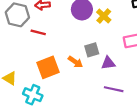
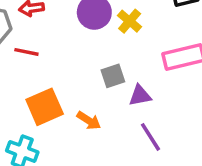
orange arrow: (75, 62) -> (89, 121), moved
purple line: (114, 89) -> (150, 137), turned 48

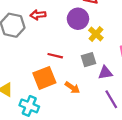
yellow cross: (130, 21) -> (96, 34), moved
red line: (26, 52) -> (55, 56), moved

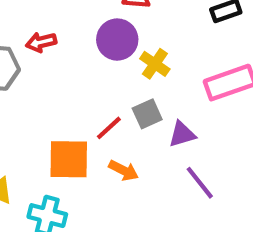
red line: (55, 56) -> (109, 128), moved, turned -48
orange square: (44, 78) -> (69, 159), turned 30

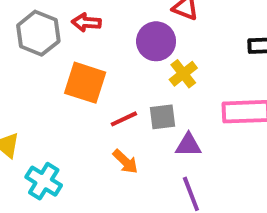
orange square: (69, 159) -> (85, 83), moved

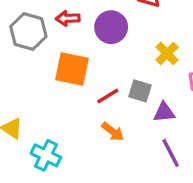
purple circle: (156, 41) -> (111, 27), moved
yellow cross: (183, 74) -> (167, 53), moved
gray square: (162, 117) -> (140, 91), turned 30

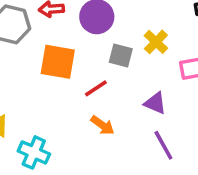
gray square: (140, 91) -> (121, 55), moved
purple triangle: (164, 112) -> (155, 103), turned 30

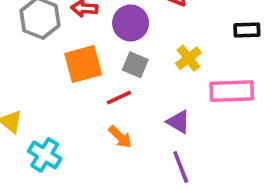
gray square: (121, 55) -> (135, 65), moved
orange square: (58, 62) -> (83, 64), turned -33

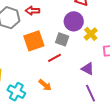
purple circle: (131, 23) -> (74, 21), moved
orange arrow: (120, 137) -> (45, 85), moved

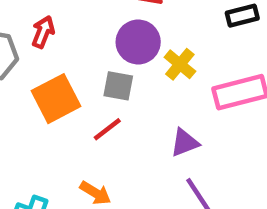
red arrow: (32, 11) -> (43, 32), turned 120
purple triangle: (88, 69) -> (185, 143), turned -40

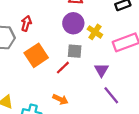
gray square: (118, 86) -> (75, 51), moved
purple triangle: (185, 143) -> (101, 70), turned -32

